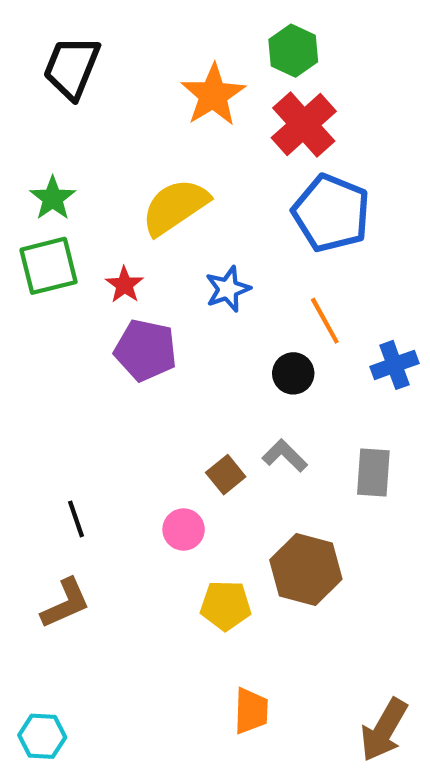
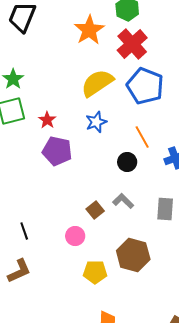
yellow semicircle: (175, 207) -> (97, 83), moved

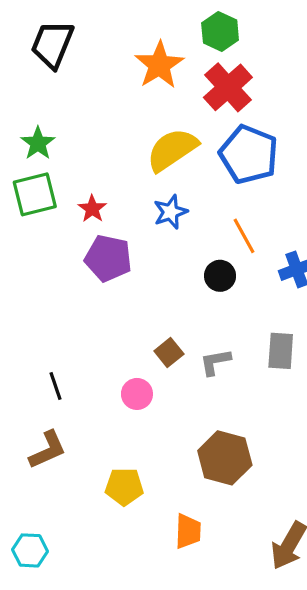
gray L-shape: (123, 201) -> (215, 362), moved, turned -55
brown hexagon: (133, 255) -> (225, 458), moved
yellow pentagon: (95, 272) -> (124, 487), moved

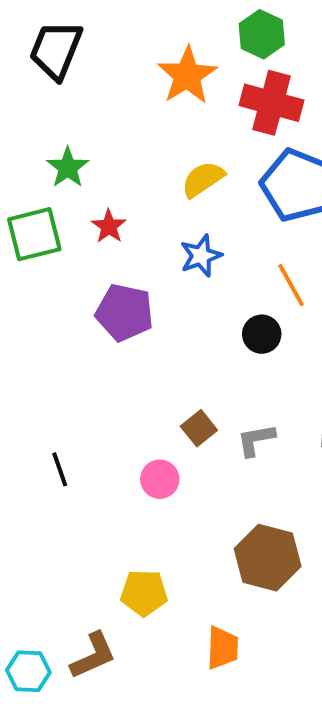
red cross: (228, 87) -> (272, 103), turned -33
green star: (38, 143) -> (68, 168), moved
yellow semicircle: (172, 150) -> (203, 179), size x0.7
red star: (92, 209) -> (109, 226), moved
brown L-shape: (48, 450) -> (93, 656), moved

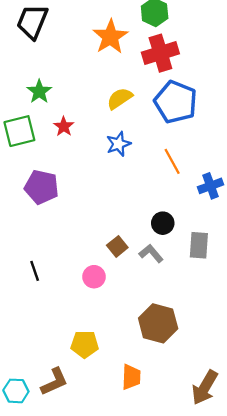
red cross: (272, 103) -> (160, 53), turned -32
purple pentagon: (125, 313) -> (42, 187), moved
black circle: (262, 334) -> (163, 223), moved
gray L-shape: (256, 440) -> (151, 253), turned 60

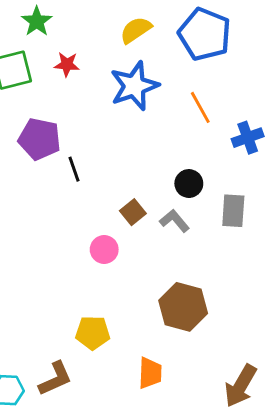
red star: (64, 126) -> (67, 64), turned -30
blue star: (118, 144) -> (134, 86), size x1.6
black line: (35, 271) -> (74, 169), moved

